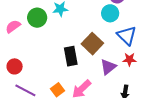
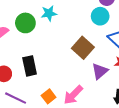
black rectangle: (71, 56) -> (30, 66), moved

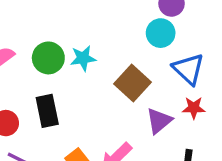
cyan star: (49, 13) -> (83, 58), moved
green circle: (25, 23) -> (48, 58), moved

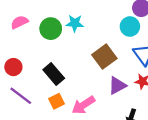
cyan star: (83, 58) -> (75, 23), moved
black rectangle: (47, 111) -> (54, 74), moved, turned -40

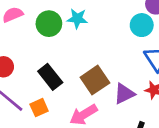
brown square: (104, 57) -> (95, 80), moved
orange square: (57, 101) -> (39, 108), moved

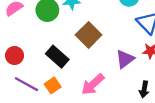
brown square: (95, 80) -> (89, 35), moved

